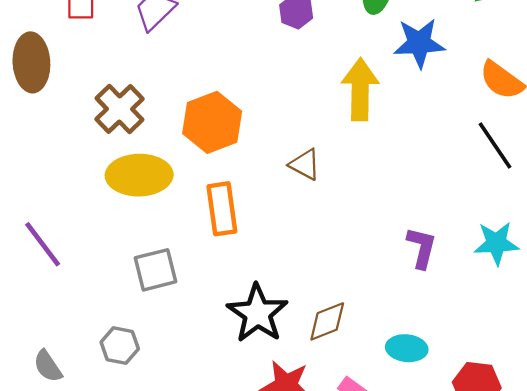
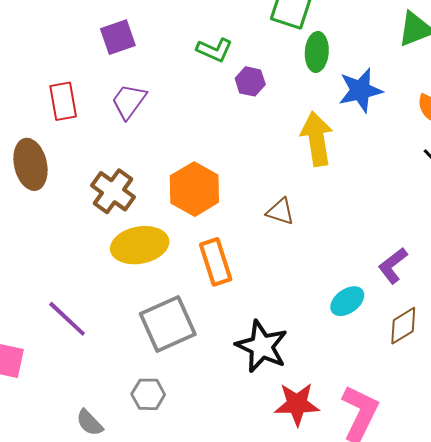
purple L-shape: (422, 248) -> (393, 266), turned -132
gray square: (156, 270) -> (168, 324), size x1.4
brown diamond: (327, 321) -> (403, 326), moved
cyan ellipse: (407, 348) -> (347, 301), moved, turned -32

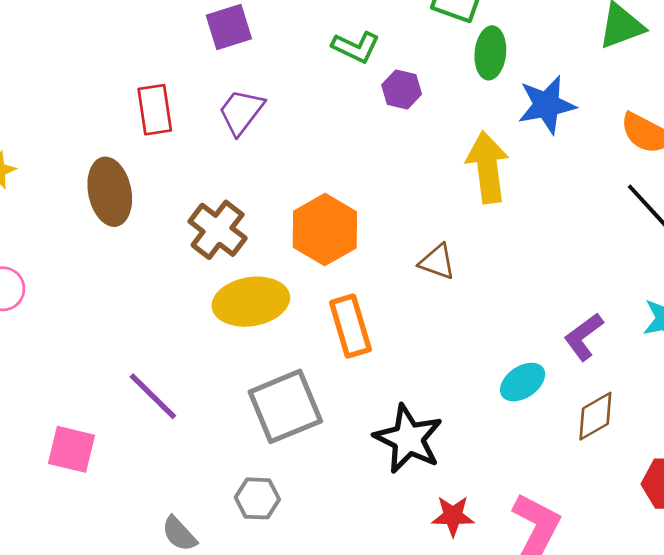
red star: (297, 404) -> (453, 516), size x0.7

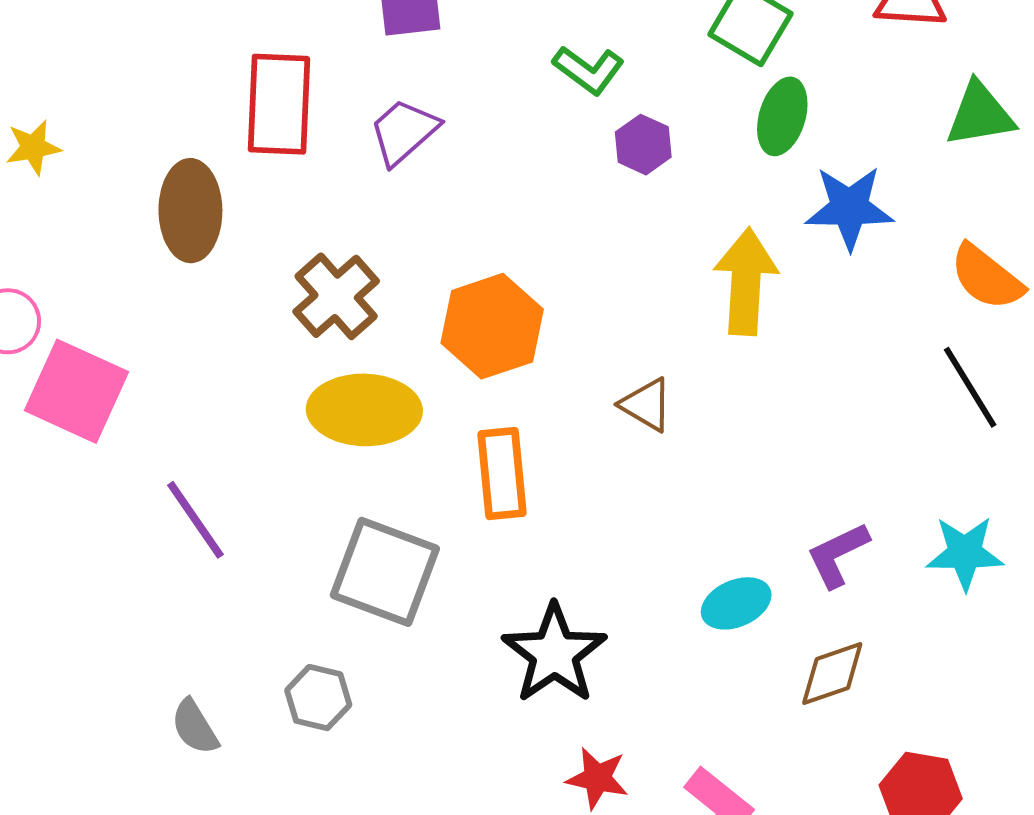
red rectangle: (155, 110) -> (279, 104), size x1.4
gray square: (285, 406) -> (385, 572), turned 32
pink square: (71, 449) -> (77, 391), moved, size x1.4

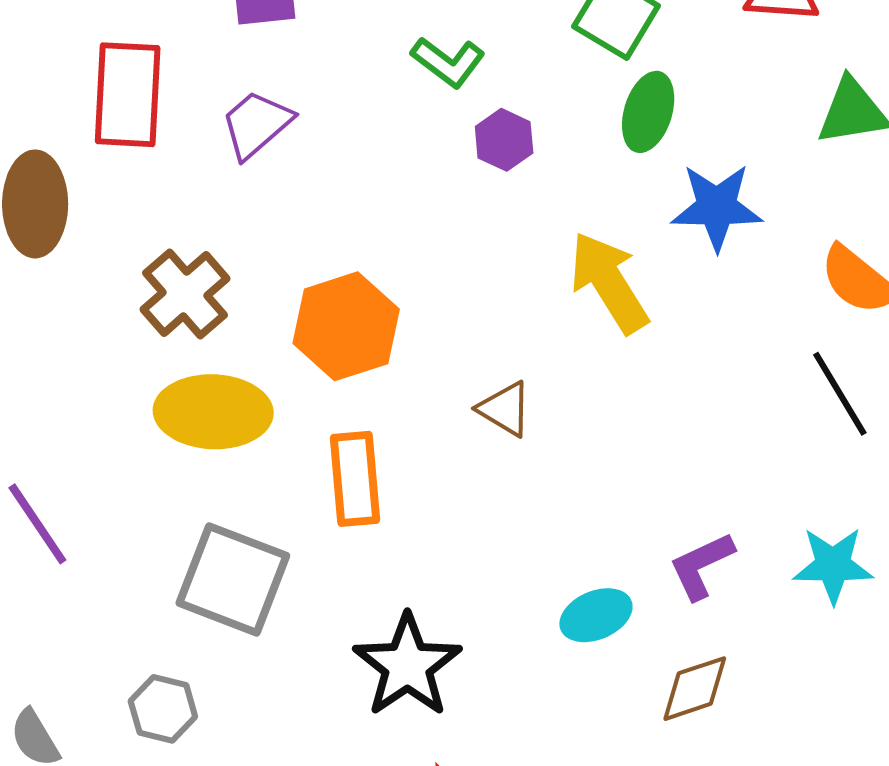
yellow arrow: (746, 282) -> (609, 283), turned -36

